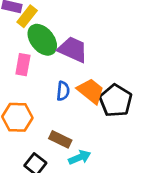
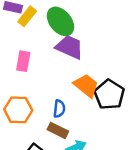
green ellipse: (42, 40) -> (60, 21), moved
blue semicircle: (63, 91) -> (59, 109), moved

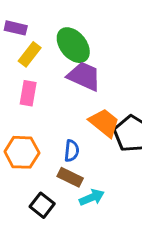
yellow rectangle: (27, 16) -> (30, 54), moved

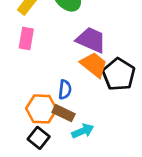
purple trapezoid: (84, 76) -> (91, 40), moved
orange hexagon: (22, 152) -> (41, 109), moved

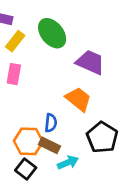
purple trapezoid: (91, 40) -> (90, 62), moved
black pentagon: (119, 74) -> (102, 137), moved

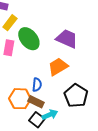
green ellipse: (52, 33) -> (29, 39), moved
orange trapezoid: (78, 99) -> (58, 67), turned -70
black square: (26, 169) -> (37, 120), moved

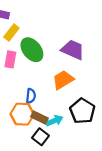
blue semicircle: (37, 85) -> (31, 96), moved
cyan arrow: (50, 115) -> (54, 121), moved

